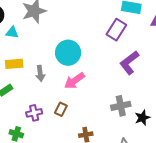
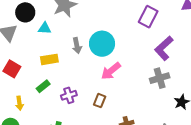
gray arrow: (40, 73) -> (77, 46), moved
gray cross: (121, 106) -> (160, 78), moved
purple cross: (34, 113) -> (69, 95), moved

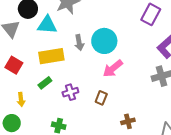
cyan triangle: (45, 28) -> (47, 25), size x1.5
yellow rectangle: (49, 59) -> (51, 56), size x1.4

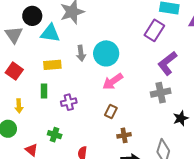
yellow rectangle: (51, 56) -> (52, 65), size x0.7
green rectangle: (45, 83) -> (44, 91), turned -56
brown rectangle: (101, 98) -> (111, 112), moved

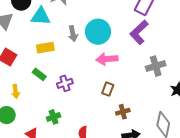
purple L-shape: (167, 63) -> (139, 32), moved
pink arrow: (113, 82) -> (107, 59), turned 35
green rectangle: (44, 91) -> (39, 74), turned -48
green cross: (55, 135) -> (54, 117), turned -32

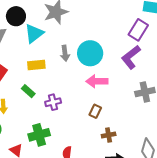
cyan triangle: (41, 16) -> (34, 33), turned -45
green cross: (54, 117) -> (39, 135), size x1.5

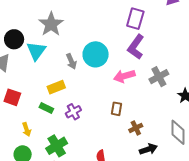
yellow rectangle: (36, 65) -> (56, 87), moved
pink arrow: (97, 81) -> (124, 76), moved
green cross: (39, 135) -> (57, 146), moved

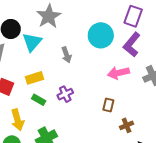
cyan circle: (96, 54) -> (101, 35), moved
yellow rectangle: (56, 87) -> (35, 78), moved
purple cross: (73, 112) -> (65, 94), moved
yellow arrow: (27, 129) -> (17, 120), size x1.5

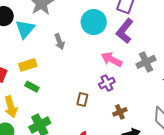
pink arrow: (118, 73) -> (112, 59), turned 40
purple cross: (65, 94) -> (107, 83), moved
brown rectangle: (108, 105) -> (82, 100), moved

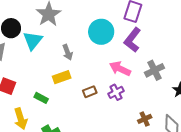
yellow rectangle: (28, 65) -> (62, 77), moved
brown rectangle: (82, 100) -> (90, 92), moved, turned 56
brown cross: (120, 112) -> (145, 119), moved

